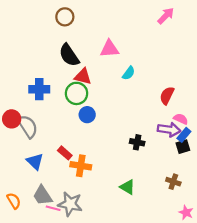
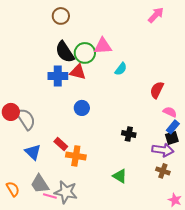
blue cross: (39, 89) -> (58, 76), moved
green circle: (77, 93) -> (85, 53), moved
purple arrow: (169, 130) -> (163, 150), moved

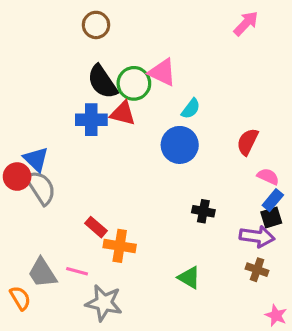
pink triangle: (103, 46) -> (162, 72), turned 30
blue circle: (82, 108) -> (180, 145), moved, size x1.5
blue triangle: (33, 152) -> (36, 159), moved
gray trapezoid: (40, 184) -> (42, 273), moved
pink line: (50, 196) -> (77, 271), moved

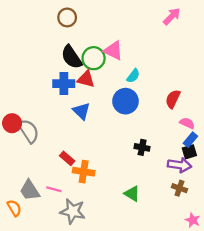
blue triangle: (36, 159) -> (81, 111), moved

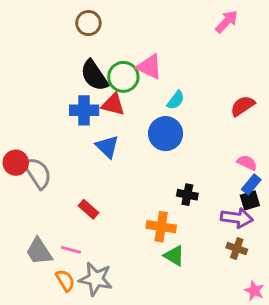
red semicircle: (173, 99) -> (243, 106), moved, turned 30
orange cross: (84, 172) -> (161, 227), moved
orange semicircle: (14, 208) -> (65, 280), moved

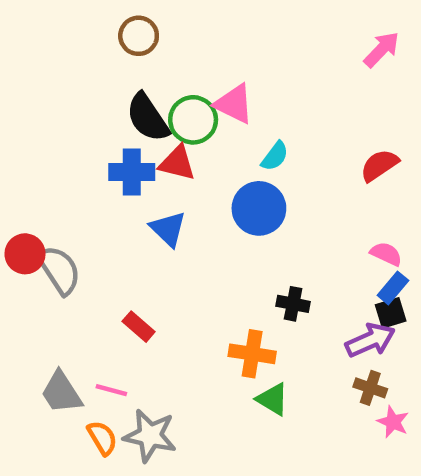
pink arrow: (227, 22) -> (382, 49), moved
purple arrow: (237, 218) -> (370, 340), turned -32
pink star: (254, 291) -> (393, 422), moved

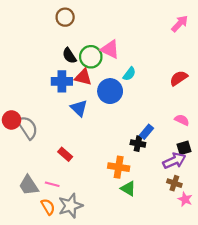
black semicircle: (148, 118) -> (69, 56), size x0.7
blue circle: (259, 208) -> (110, 91), moved
blue rectangle: (393, 288) -> (146, 132), moved
gray star: (150, 436) -> (70, 206), turned -30

